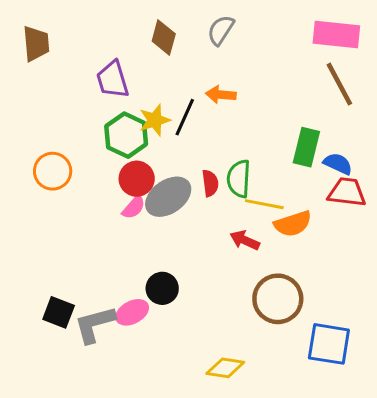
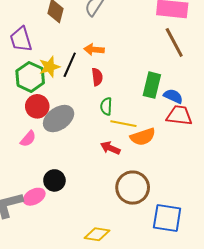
green semicircle: (239, 179) -> (106, 106), size x0.7
red semicircle: (210, 183) -> (97, 77), moved
pink semicircle: (134, 207) -> (28, 139), moved

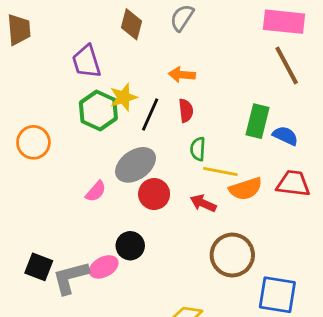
black line: (70, 65) -> (150, 114), moved
red circle: (37, 106) -> (154, 194), moved
red trapezoid: (179, 115) -> (293, 183), moved

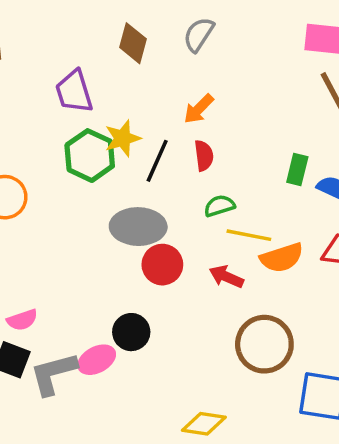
orange arrow: (182, 75) -> (199, 109), turned -50
green rectangle: (257, 121) -> (297, 169), size x0.7
green semicircle: (198, 149) -> (219, 206), turned 70
gray ellipse: (136, 165) -> (138, 227), turned 36
pink semicircle: (96, 191) -> (22, 320), moved, turned 30

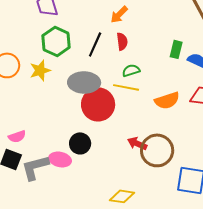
yellow star: (123, 138) -> (40, 70), moved
yellow line: (249, 235) -> (126, 87), moved
red circle: (162, 265) -> (98, 104), size x1.4
red arrow: (226, 277) -> (137, 143), moved
pink ellipse: (97, 360) -> (60, 159), turned 40

